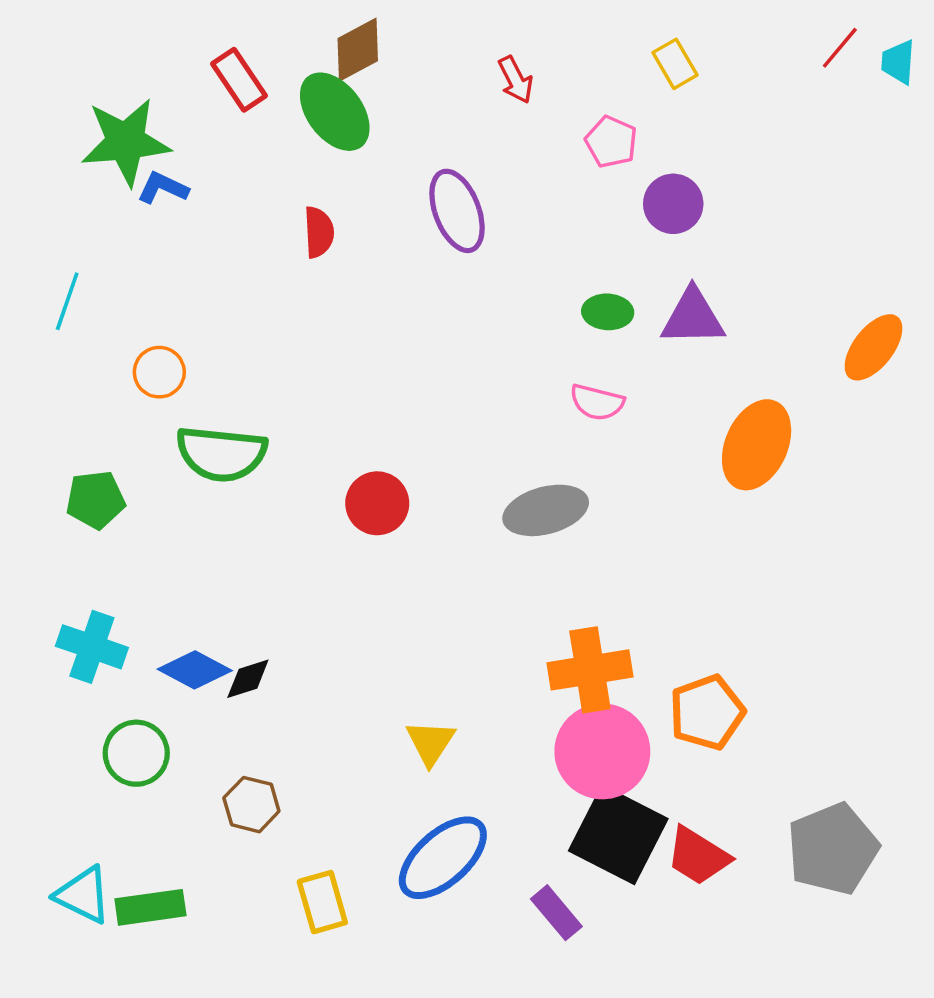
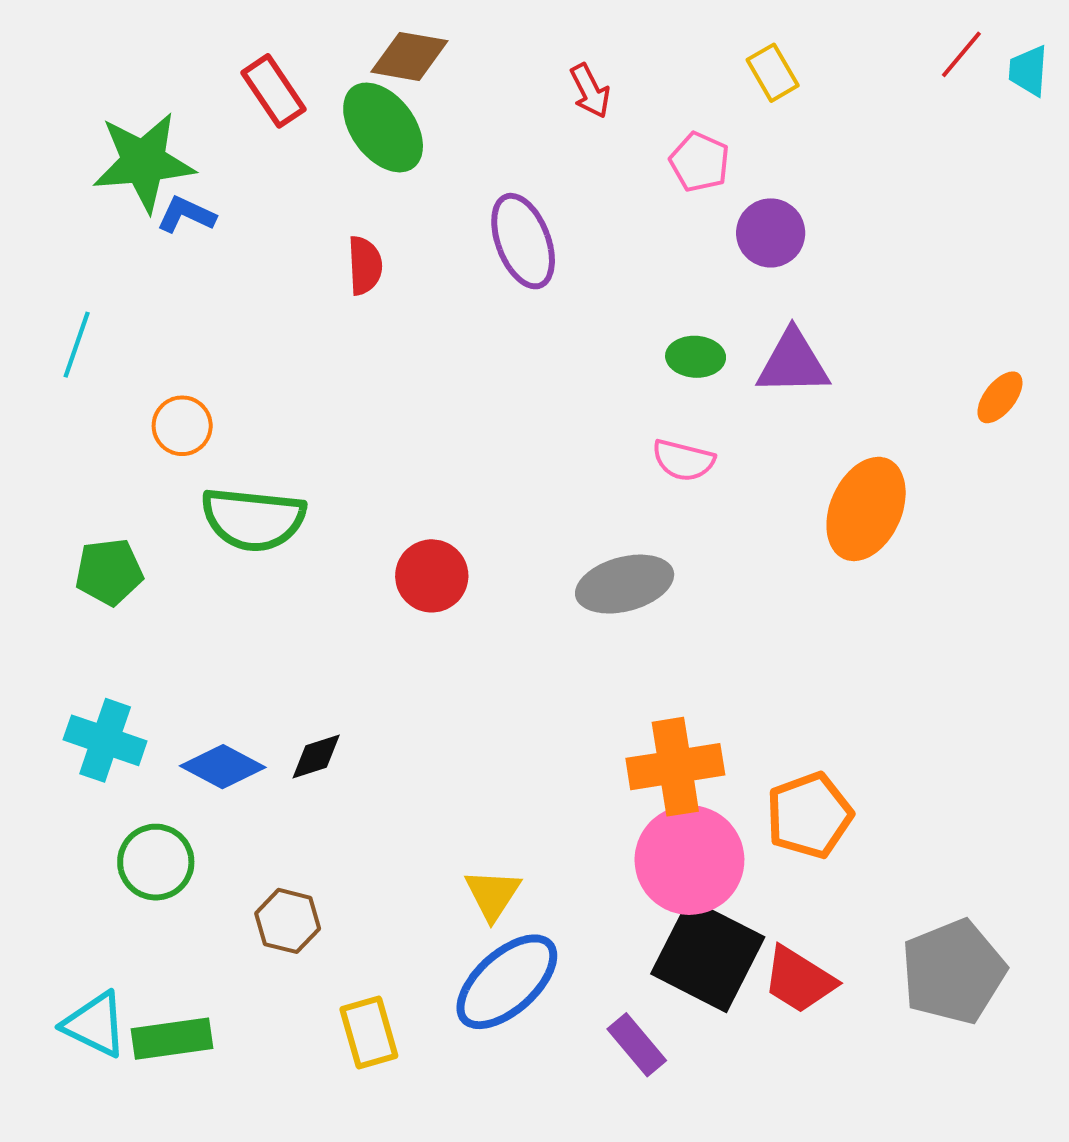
brown diamond: (358, 50) -> (409, 56), turned 38
orange ellipse: (873, 347) -> (1000, 397), size x0.7
black diamond: (248, 679) -> (316, 757), moved
yellow triangle: (430, 743) -> (493, 895), moved

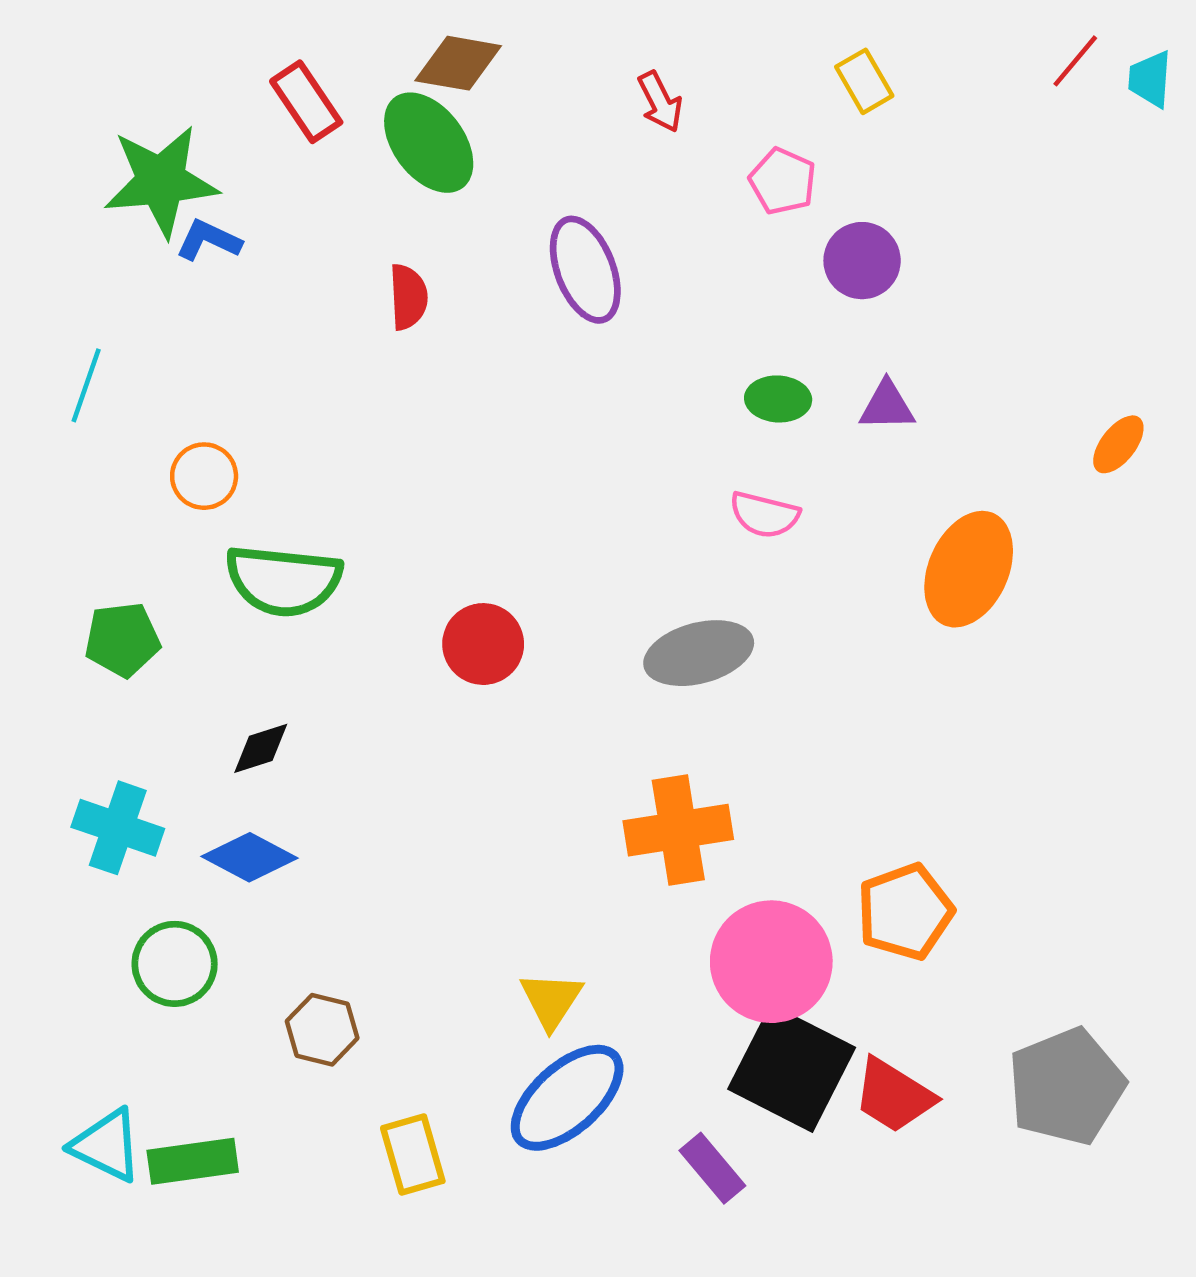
purple triangle: (793, 363) -> (887, 406), size x0.7
black diamond: (316, 757) -> (261, 748), moved
orange cross: (675, 767) -> (678, 830), moved

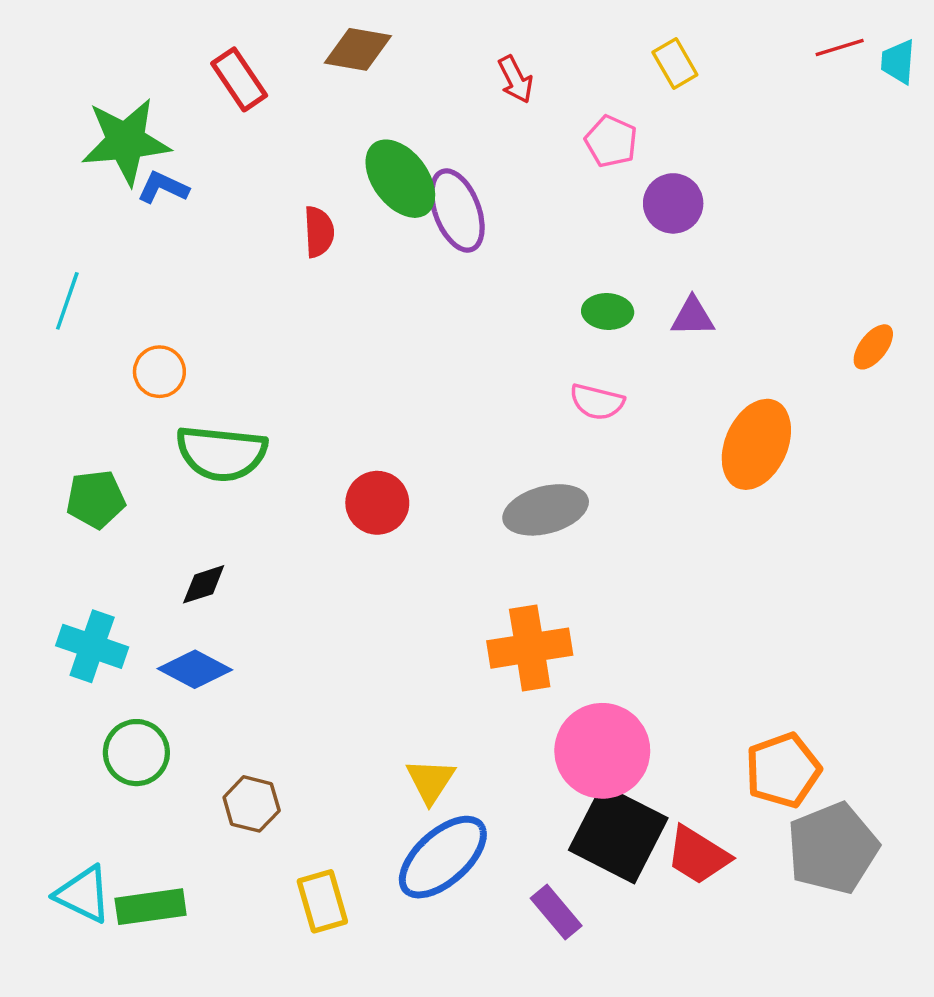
red line: (1075, 61) -> (840, 48), turned 33
green ellipse: (429, 143) -> (400, 179), moved
orange pentagon: (905, 912) -> (783, 770), moved

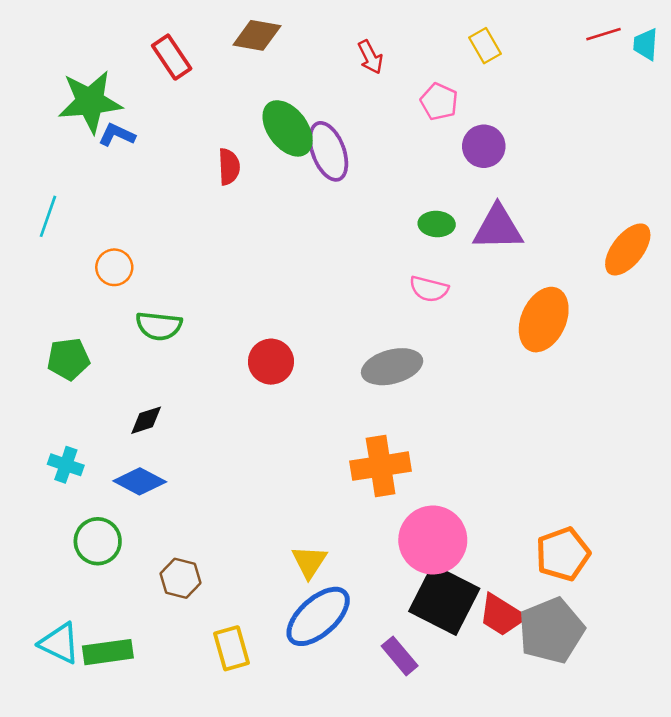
purple triangle: (693, 317) -> (498, 228), size x1.6
orange ellipse: (873, 347) -> (628, 249), size x1.6
green semicircle: (221, 453) -> (159, 326), size x0.7
cyan cross: (92, 646) -> (66, 465), size x0.7
gray pentagon: (833, 848) -> (551, 630), moved

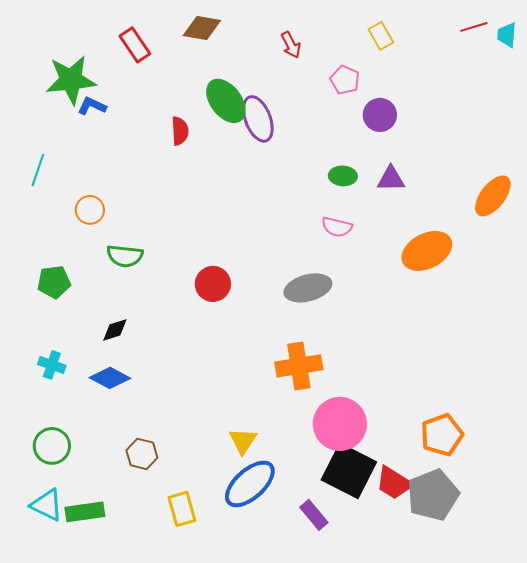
purple triangle: (498, 228) -> (391, 179), size x0.7
orange ellipse: (544, 320) -> (427, 251), turned 39
green circle: (98, 541) -> (52, 446), moved

